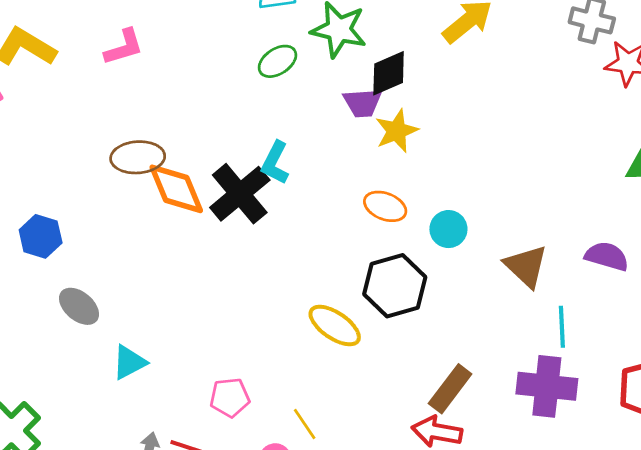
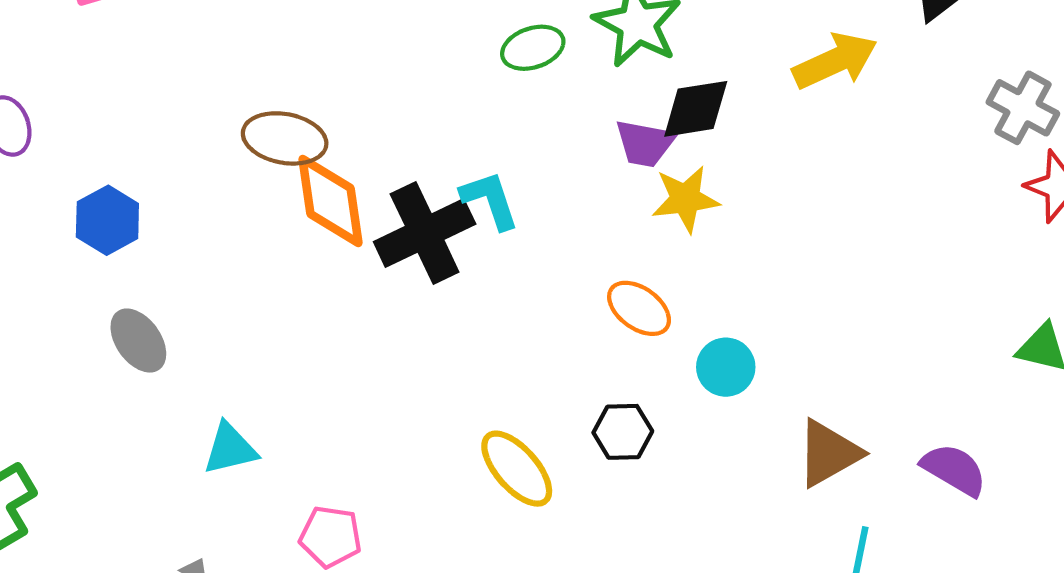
cyan L-shape: (275, 163) -> (490, 200), turned 120
brown triangle: (526, 266) -> (829, 453), turned 33
black hexagon: (395, 286) -> (623, 432), size x0.6
cyan triangle: (129, 362) -> (230, 449), moved

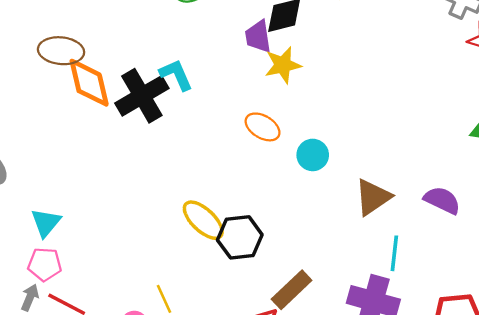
purple trapezoid: (645, 143) -> (258, 37), turned 76
black hexagon: (623, 432) -> (240, 237), moved, size x1.4
cyan triangle: (230, 449) -> (46, 223), turned -32
pink pentagon: (331, 537) -> (45, 264), moved

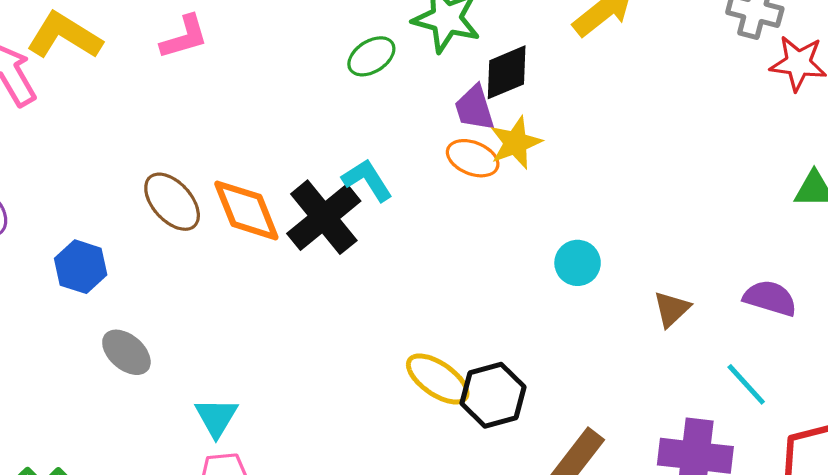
brown ellipse: (61, 51) -> (172, 202), moved, turned 51
orange ellipse: (263, 127) -> (473, 158), moved
brown triangle: (373, 197) -> (672, 309), size x0.7
cyan line: (394, 253) -> (746, 384), moved, turned -40

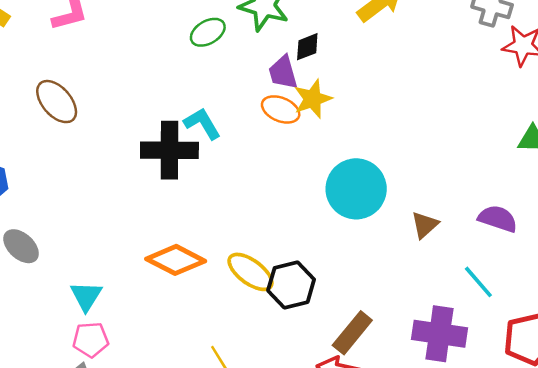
black diamond: (507, 72) -> (307, 47), size x0.7
brown ellipse: (172, 202) -> (57, 102), moved
orange diamond: (246, 210) -> (176, 260), moved, turned -42
black cross: (324, 217) -> (169, 150), turned 38
cyan circle: (578, 263) -> (356, 189), size x1.8

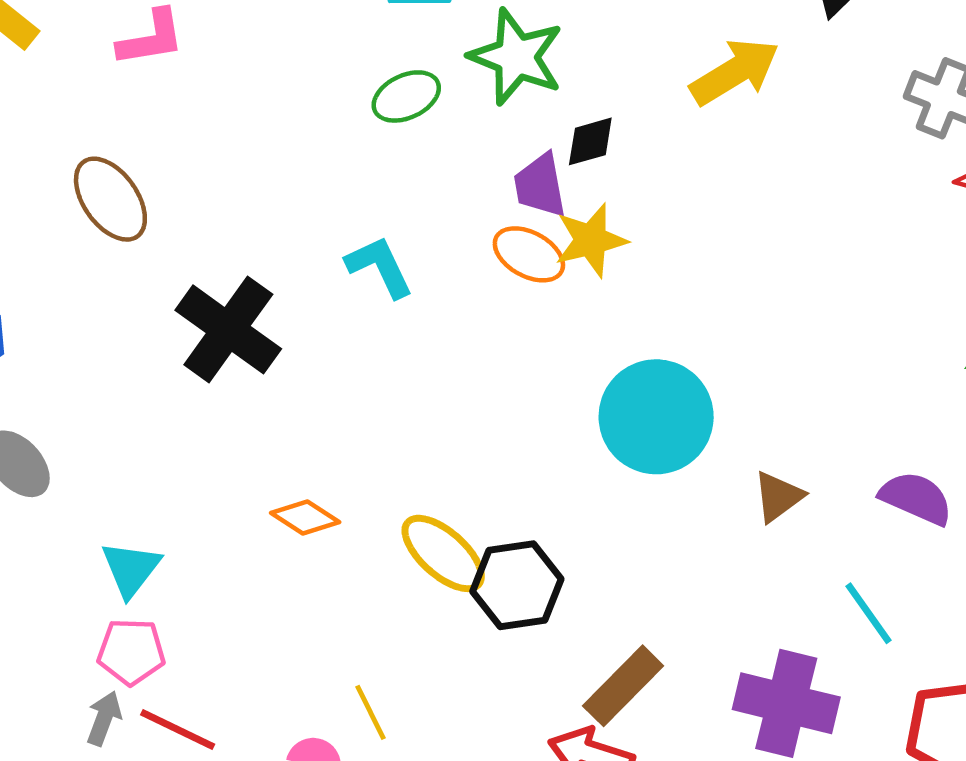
black cross: (169, 150) -> (228, 329), moved, turned 30
orange diamond: (176, 260) -> (305, 517), size x0.6

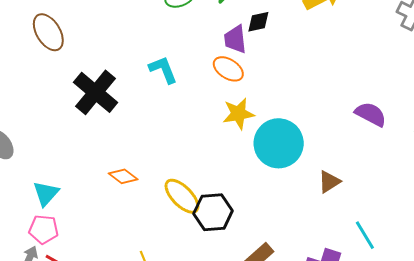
yellow star: (591, 240) -> (238, 114), moved
purple semicircle: (916, 498) -> (371, 114), moved

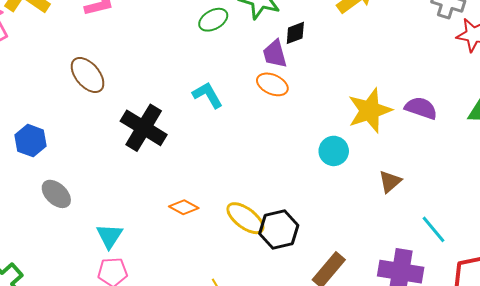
yellow star: (238, 114) -> (370, 110), moved, size x1.4
cyan circle: (279, 143) -> (334, 151), size x0.6

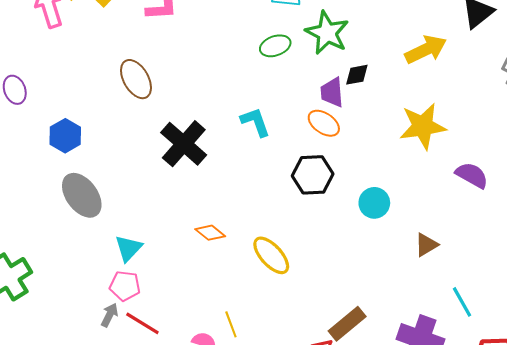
yellow star: (370, 110) -> (423, 126), moved
gray ellipse: (56, 194) -> (82, 195), size x1.4
black hexagon: (279, 229) -> (313, 175), moved

